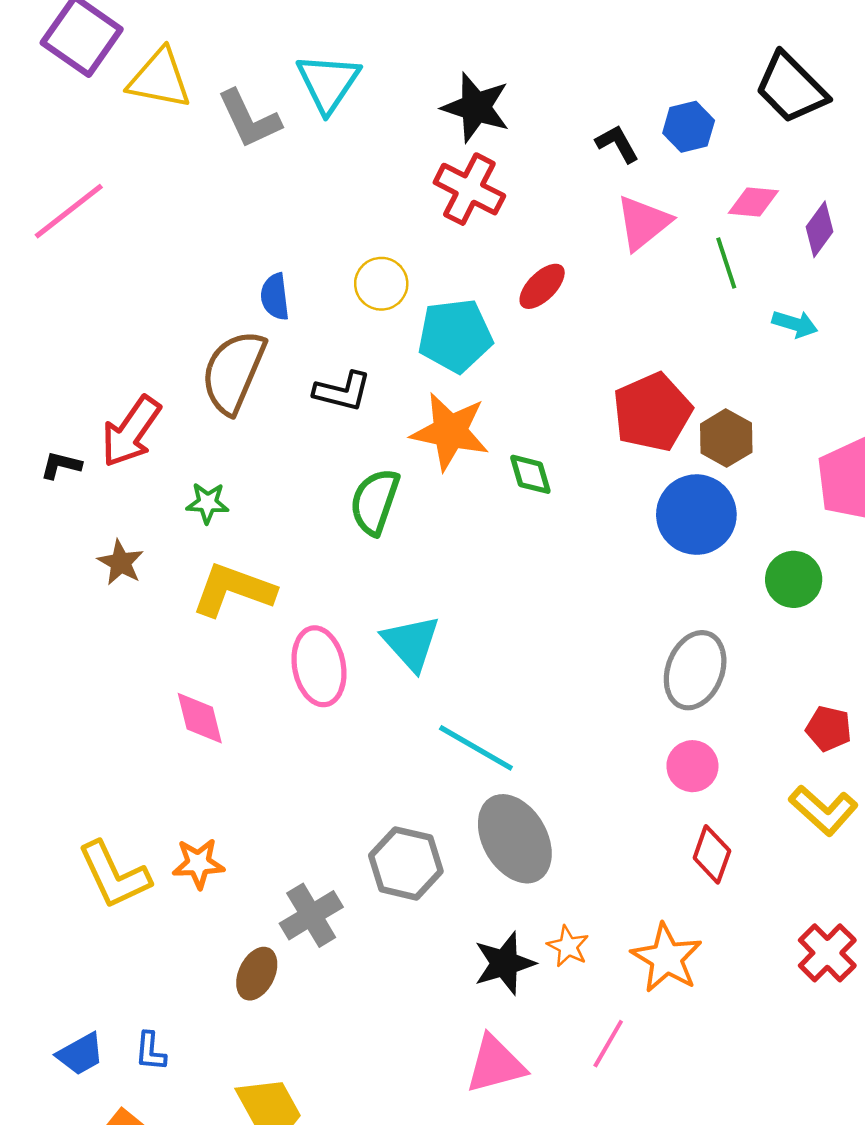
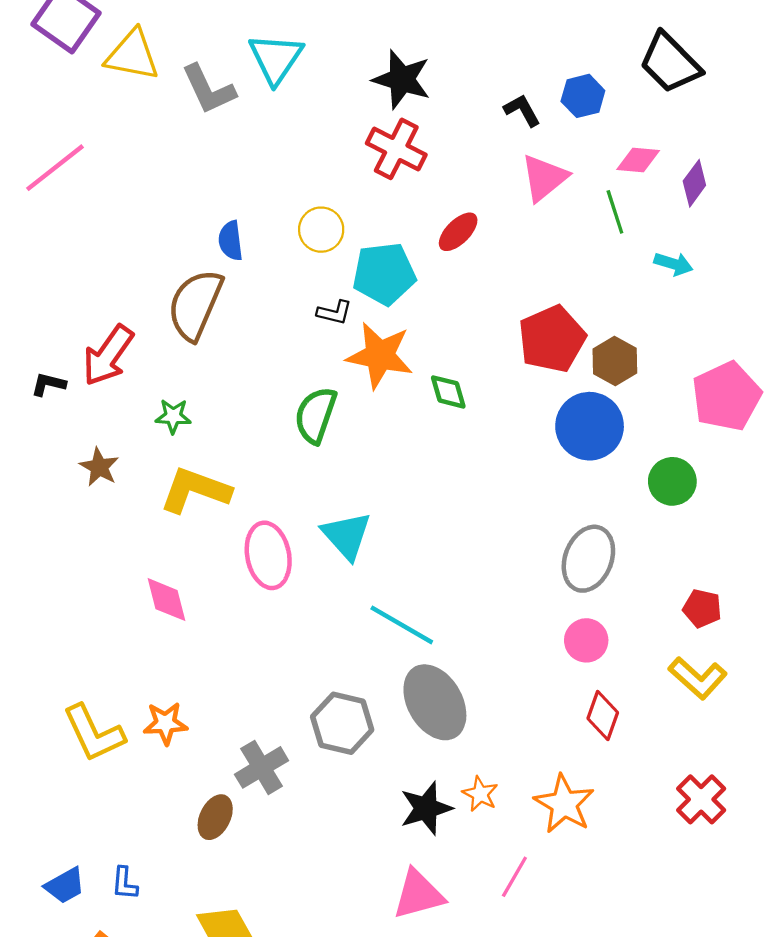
black L-shape: (342, 391) -> (334, 312), moved, size x0.7

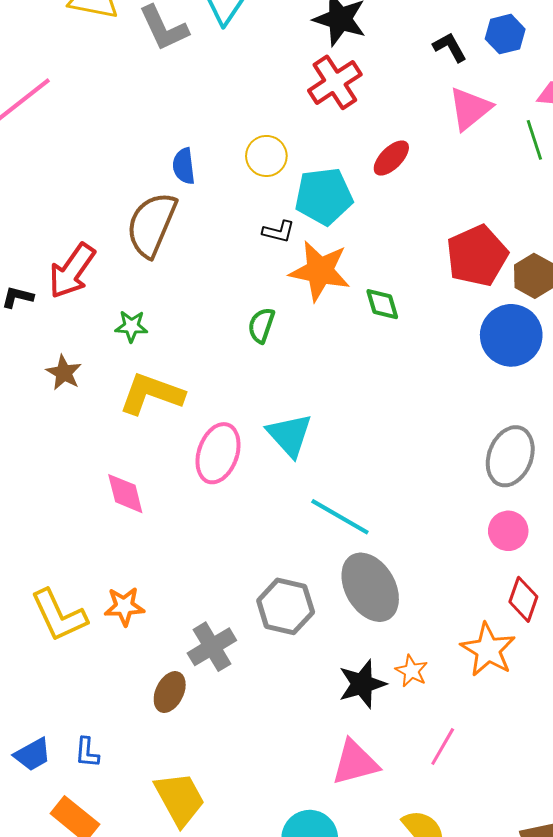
red cross: (396, 149) -> (335, 82), turned 30
green semicircle: (316, 415) -> (261, 325), size x0.7
pink ellipse: (268, 555) -> (218, 453), turned 30
orange star: (564, 804) -> (488, 650), moved

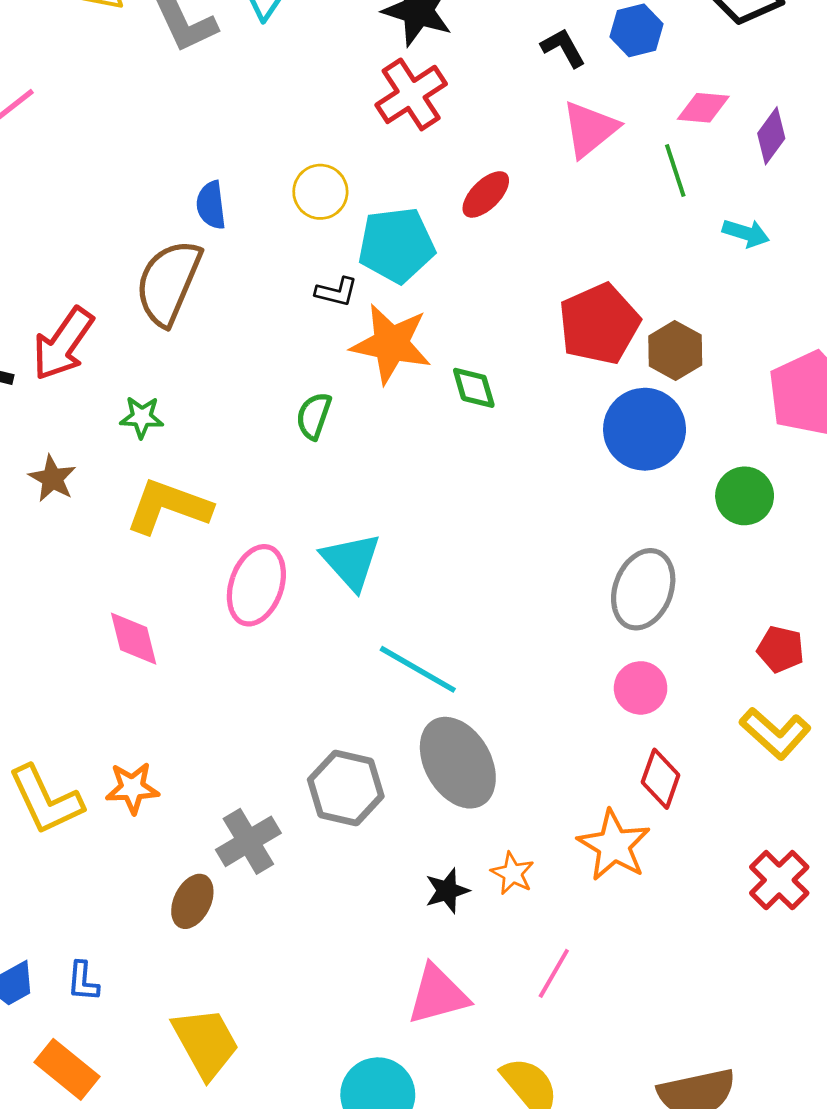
black star: (362, 684) -> (447, 891), size x0.7

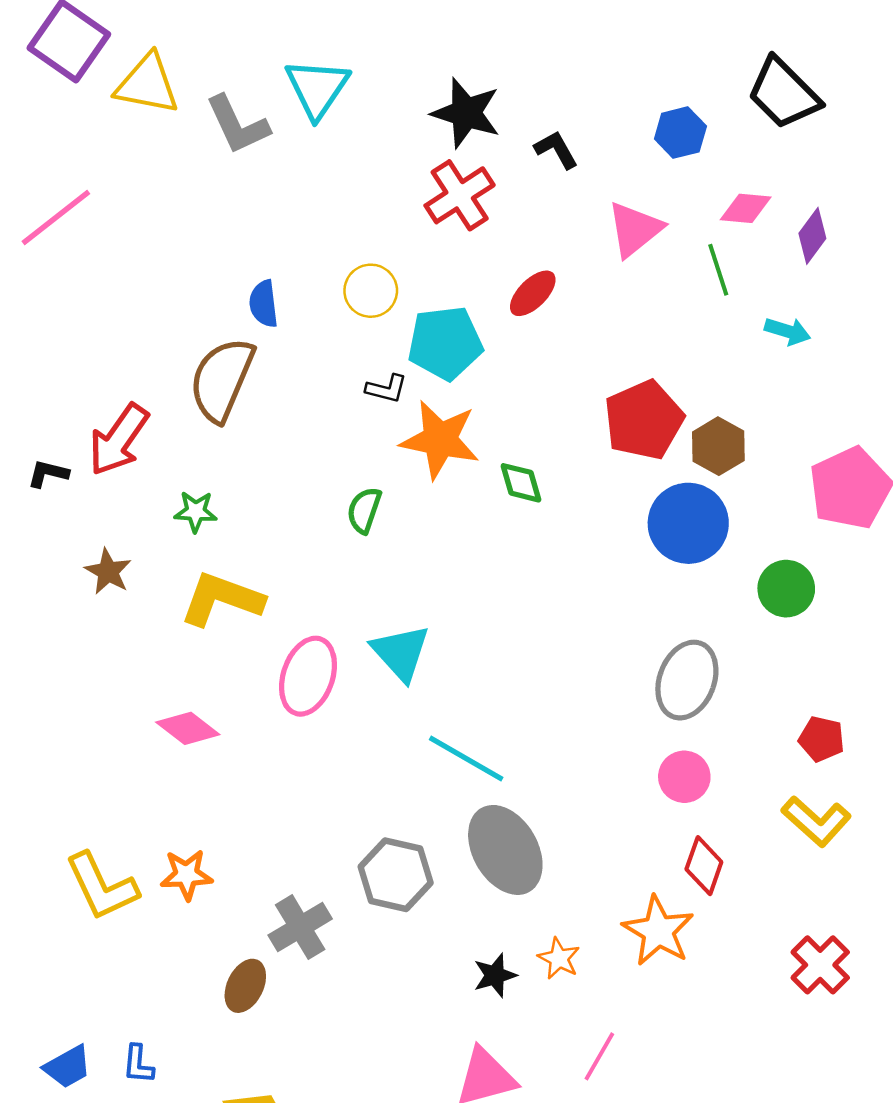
black L-shape: (563, 48) -> (556, 150), moved
pink diamond: (134, 639) -> (188, 728), turned -38

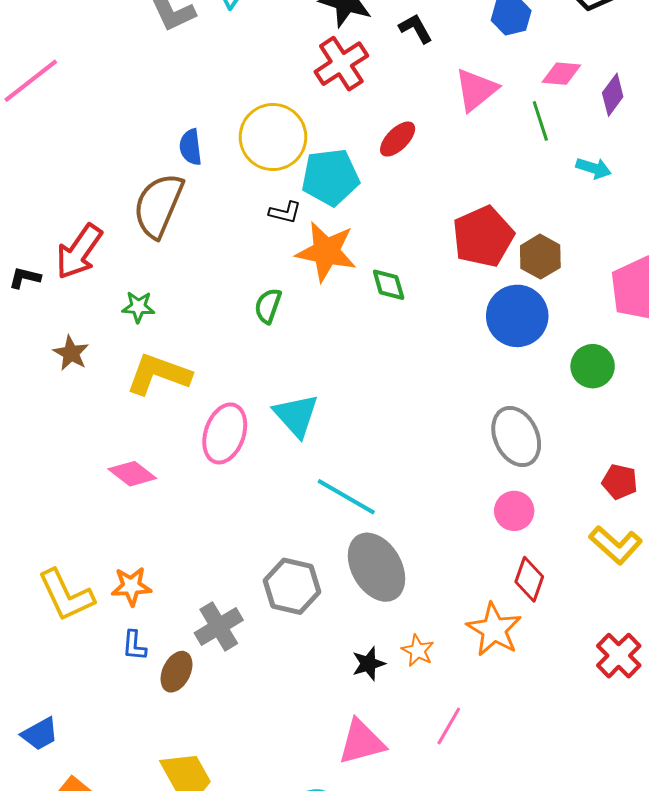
yellow circle: (371, 291) -> (273, 137), size x1.6
gray ellipse: (687, 680) -> (516, 437), turned -46
blue L-shape: (138, 1064) -> (134, 646), moved

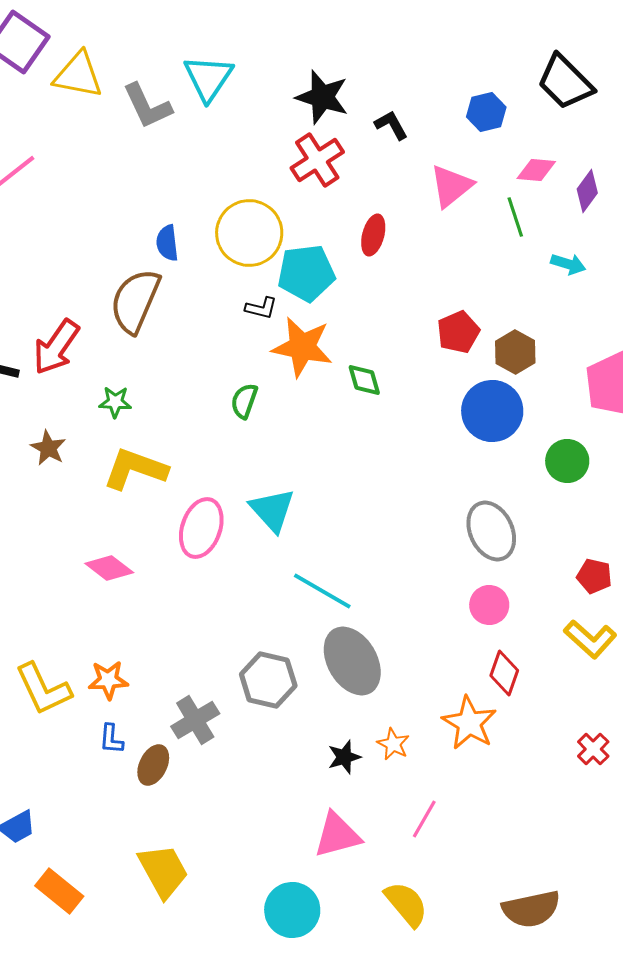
red ellipse: (398, 139) -> (373, 235), turned -30
red pentagon: (483, 237) -> (458, 332), size x0.7
red cross: (619, 656) -> (593, 749), size x0.7

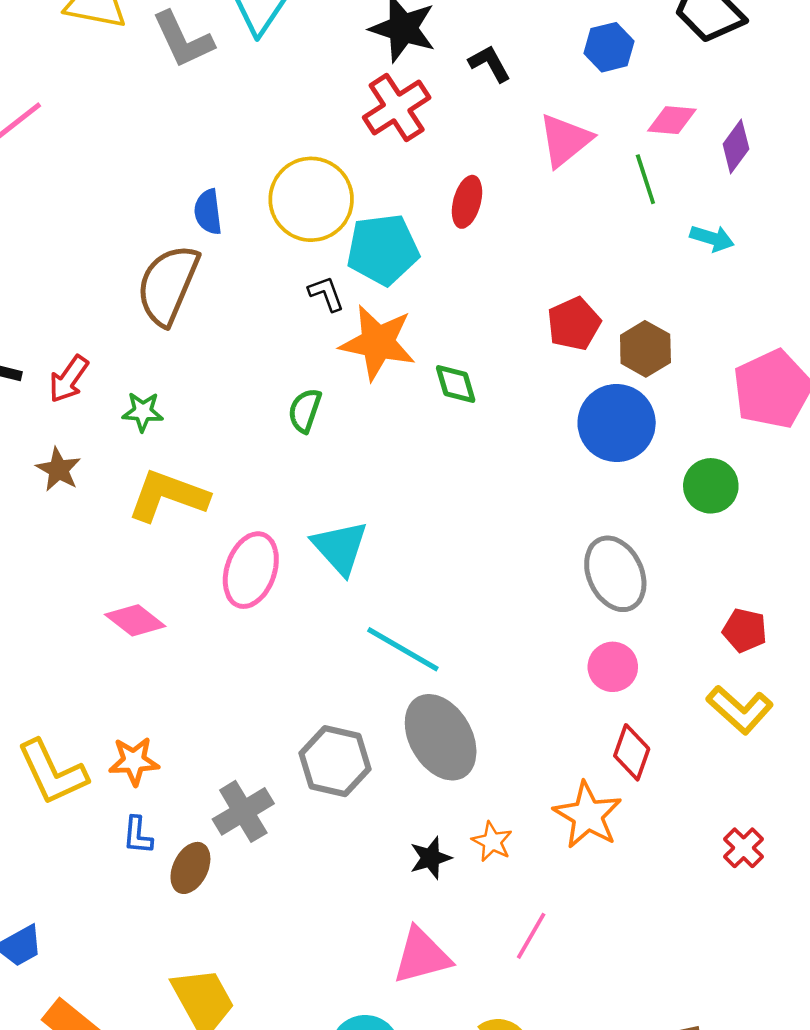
black L-shape: (261, 308) -> (326, 294), turned -124
red arrow: (56, 347) -> (69, 379), moved, size x0.7

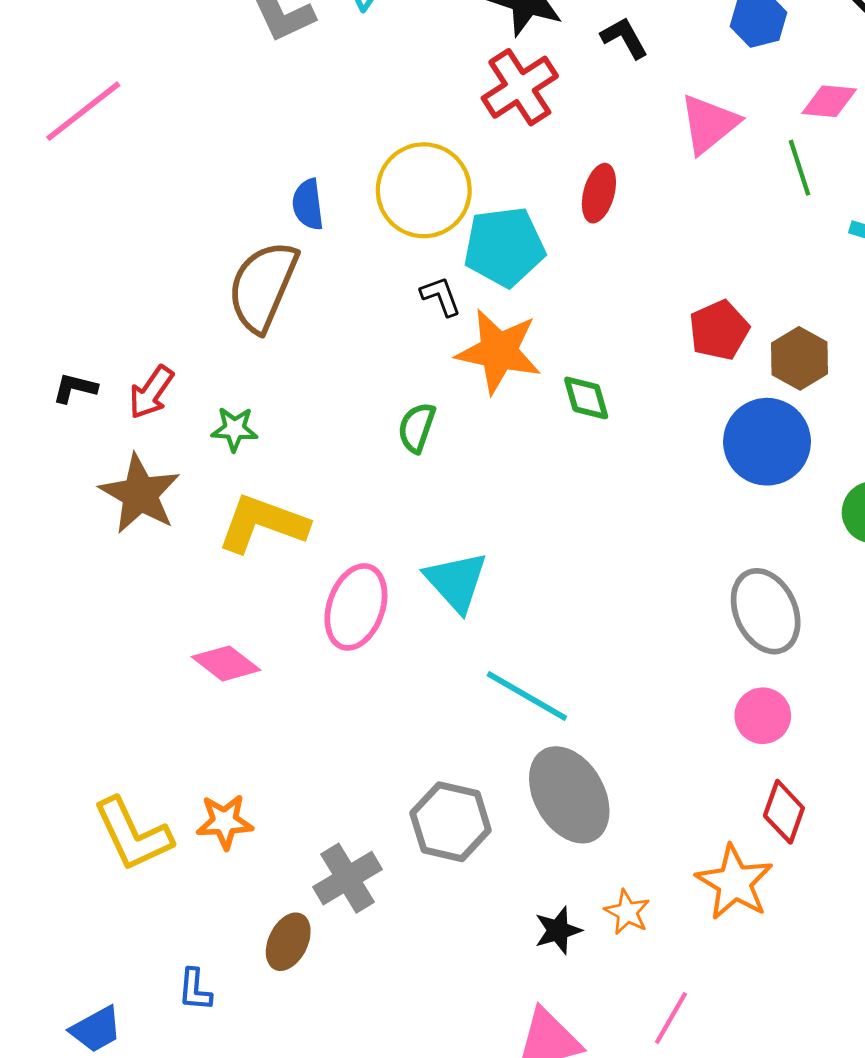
brown star: (58, 470) -> (140, 494), size x1.6
blue L-shape: (138, 835) -> (195, 990), moved

